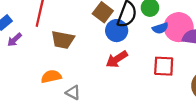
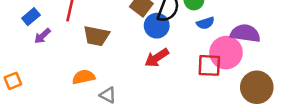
pink circle: (179, 27) -> (226, 53), moved

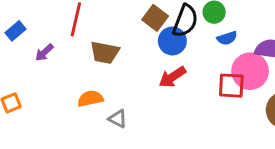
blue rectangle: (31, 17) -> (16, 31), moved

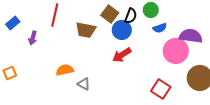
black semicircle: (185, 21) -> (131, 16), size x0.7
purple arrow: (44, 52) -> (33, 38), turned -32
brown trapezoid: (105, 52) -> (86, 30), moved
red square: (231, 86) -> (161, 89), moved, turned 30

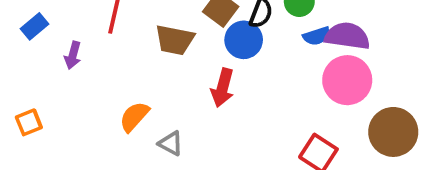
purple semicircle: (191, 36) -> (347, 36), moved
red arrow: (122, 55) -> (223, 88), moved, turned -42
orange semicircle: (65, 70) -> (134, 117), turned -36

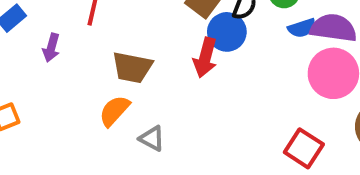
brown trapezoid: (175, 40) -> (132, 67), moved
red arrow: (223, 88) -> (205, 58), moved

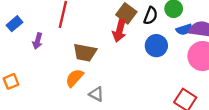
blue circle: (227, 32) -> (156, 46), moved
red arrow: (205, 58) -> (119, 31), moved

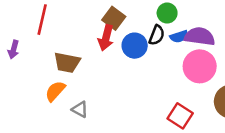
black semicircle: (151, 16) -> (157, 35), moved
blue circle: (156, 46) -> (135, 46), moved

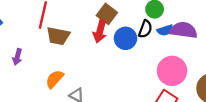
purple arrow: (14, 49) -> (17, 57), moved
brown trapezoid: (67, 62) -> (58, 36), moved
pink circle: (200, 66) -> (172, 71), moved

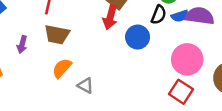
brown trapezoid: (58, 36) -> (57, 35), moved
blue circle: (126, 38) -> (138, 37), moved

